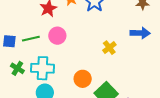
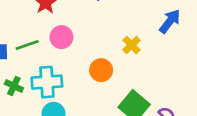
blue arrow: (140, 33) -> (170, 21), turned -48
orange circle: (83, 79) -> (101, 70), moved

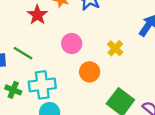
pink circle: (61, 37) -> (72, 44), moved
green line: (27, 45) -> (23, 53), turned 54

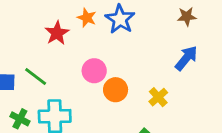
yellow cross: (115, 48) -> (158, 97), moved
orange circle: (90, 72) -> (116, 90), moved

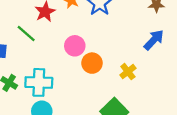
green line: (36, 77) -> (26, 34), moved

